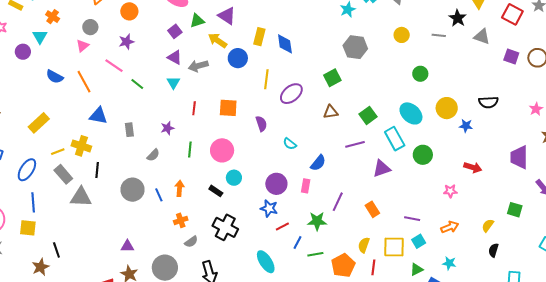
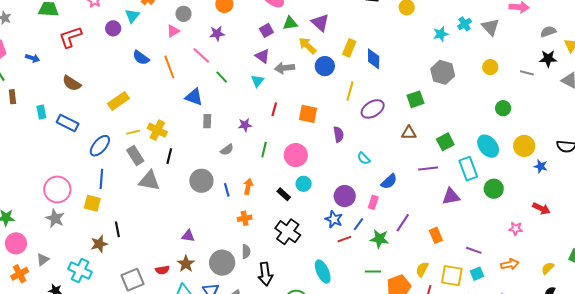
black star: (458, 18) -> (548, 59), turned 30
blue triangle: (98, 116) -> (194, 97), moved
gray semicircle: (191, 242) -> (246, 251), moved, turned -64
blue line: (297, 243) -> (359, 224), moved

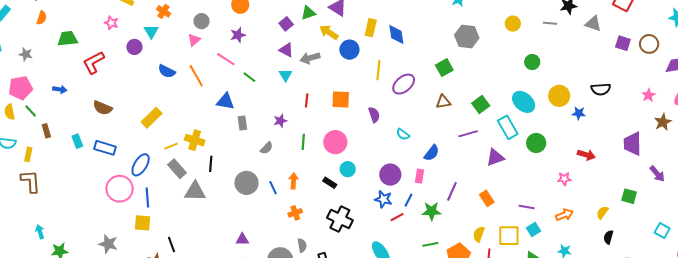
pink circle: (57, 189) -> (120, 189), moved

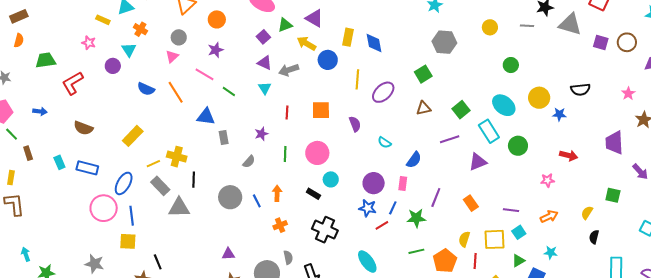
gray triangle: (593, 24) -> (570, 24), size x1.4

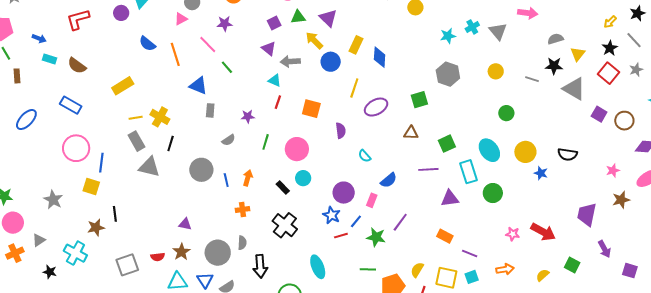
cyan triangle: (265, 88) -> (275, 81), moved, turned -48
red arrow: (569, 155) -> (543, 232), moved, size x1.4
cyan rectangle: (59, 162) -> (50, 59), moved, turned -64
blue ellipse: (124, 183) -> (26, 120), moved
orange rectangle: (471, 203) -> (445, 236), moved, turned -42

